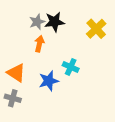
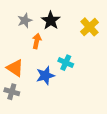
gray star: (37, 22) -> (25, 20), moved
black star: (54, 22) -> (51, 20), turned -30

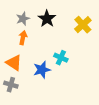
orange arrow: (37, 41) -> (23, 38), moved

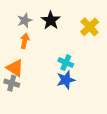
blue star: (42, 70) -> (66, 80), moved
gray cross: (11, 85) -> (12, 83), moved

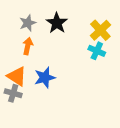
cyan cross: (66, 63) -> (97, 51), moved
blue star: (66, 80) -> (45, 78), moved

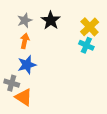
orange triangle: (17, 76) -> (24, 97), moved
blue star: (45, 78) -> (27, 65), moved

